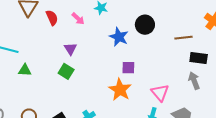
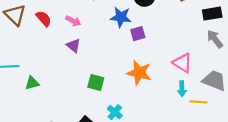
pink arrow: (78, 19) -> (73, 21), moved
purple square: (128, 68) -> (138, 34), moved
green square: (66, 71) -> (96, 82), moved

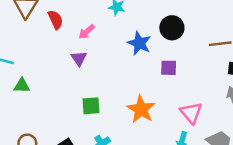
pink arrow: (73, 21) -> (87, 32), turned 96
purple square: (138, 34) -> (169, 68), moved
green square: (96, 82) -> (91, 106), turned -35

